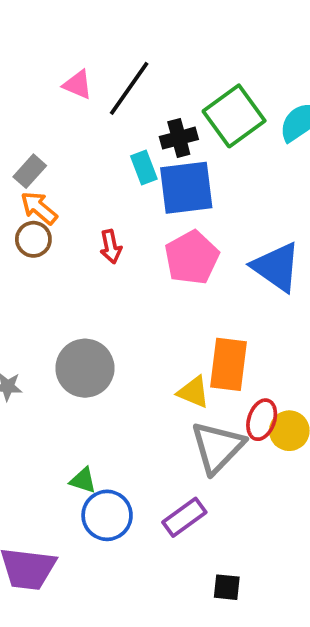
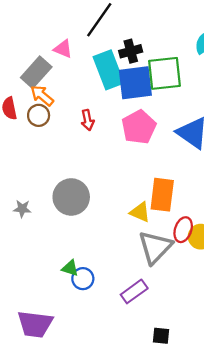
pink triangle: (78, 85) -> (63, 49), moved
green square: (234, 116) -> (164, 73), moved, turned 30
cyan rectangle: (144, 168) -> (109, 70), size x1.8
gray rectangle: (30, 171) -> (36, 72), size x1.5
blue circle: (107, 515) -> (83, 279), moved, size x0.7

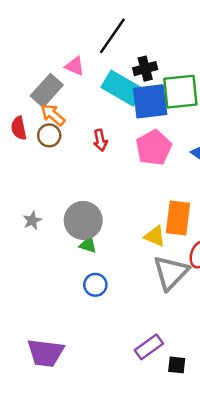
cyan rectangle: (109, 70) -> (122, 88), turned -39
gray star: (22, 209) -> (32, 220), moved, turned -30
green triangle: (70, 268) -> (88, 245), moved
blue circle: (83, 279) -> (95, 285), moved
purple rectangle: (134, 291) -> (149, 347), moved

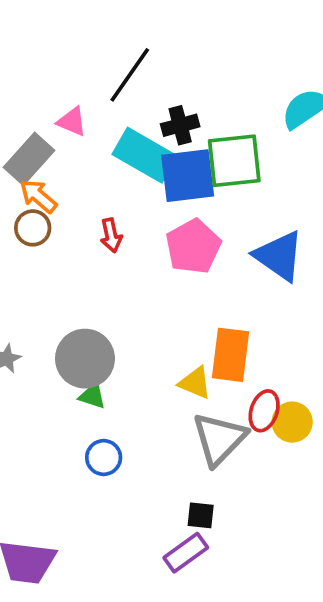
black square: (177, 365) -> (201, 515), moved

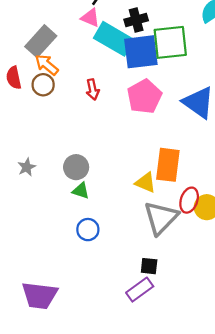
pink triangle: (72, 122) -> (90, 18), moved
gray circle: (85, 359) -> (76, 167), size x0.7

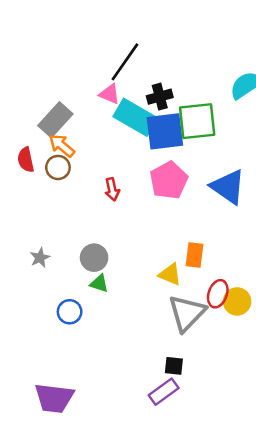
red arrow: (93, 89) -> (112, 189), moved
orange rectangle: (168, 165) -> (195, 255), size x0.7
blue circle: (88, 230) -> (70, 312), moved

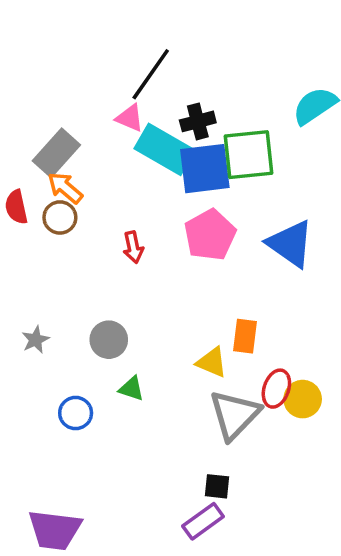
green triangle: (99, 283) -> (131, 389), moved

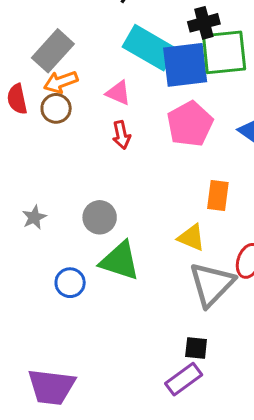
pink triangle: (130, 118) -> (118, 93), moved
black cross: (198, 121) -> (204, 23), moved
orange arrow: (65, 188) -> (61, 82), turned -60
orange rectangle: (245, 336) -> (218, 196), moved
green triangle: (131, 389) -> (120, 261), size x1.8

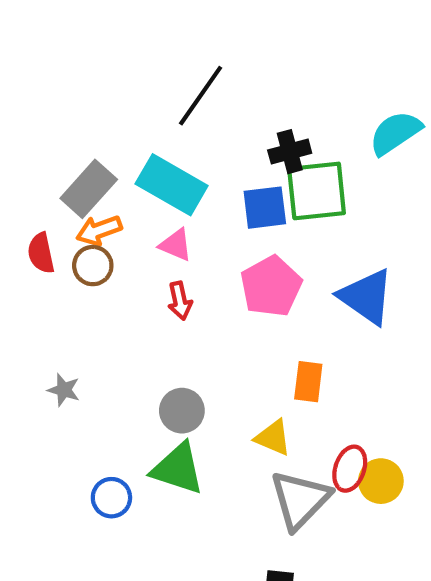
cyan rectangle: (149, 48) -> (172, 185), moved
blue square: (185, 65) -> (265, 208), size x0.7
gray star: (34, 217) -> (64, 390), moved, turned -30
gray circle: (100, 217) -> (182, 411), moved

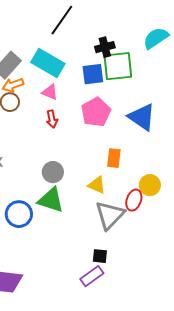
yellow circle: (381, 481) -> (150, 185), moved
blue circle: (111, 498) -> (19, 214), size x1.4

